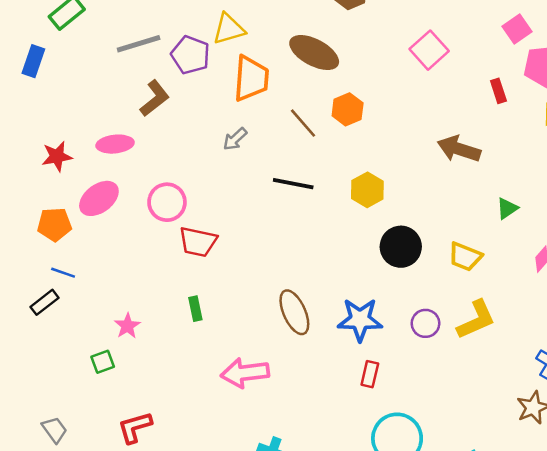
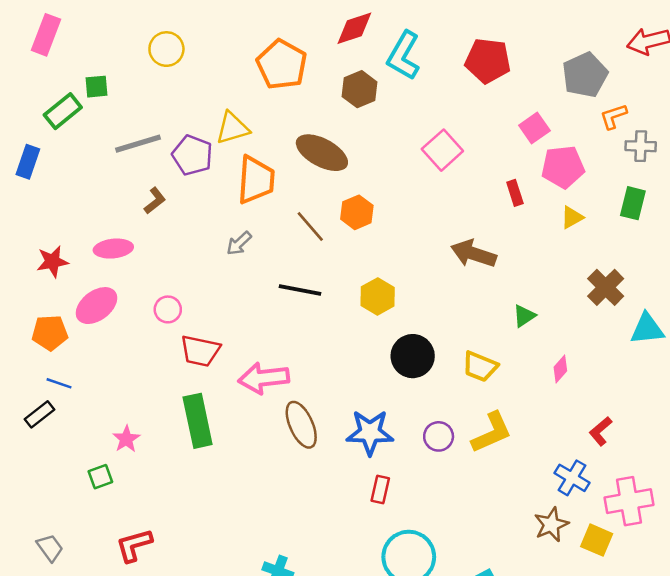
brown L-shape: (155, 98) -> (155, 201), size x0.7
pink circle: (167, 202) -> (168, 309), size x0.7
green rectangle: (195, 309) -> (198, 421), size x2.0
pink arrow: (245, 373) -> (264, 378), moved

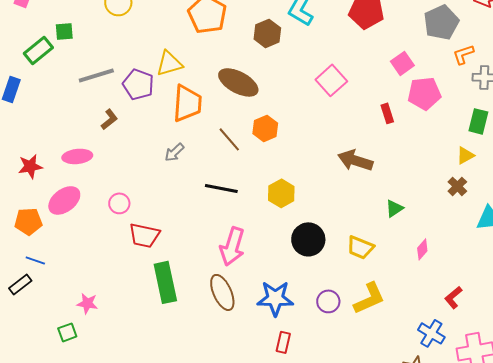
yellow triangle: (572, 217) -> (465, 155), moved
brown cross: (606, 287) -> (457, 186), size x0.7
pink arrow: (264, 378) -> (232, 246), moved, turned -66
green rectangle: (198, 421) -> (165, 282), moved
pink star: (126, 439) -> (87, 303), turned -30

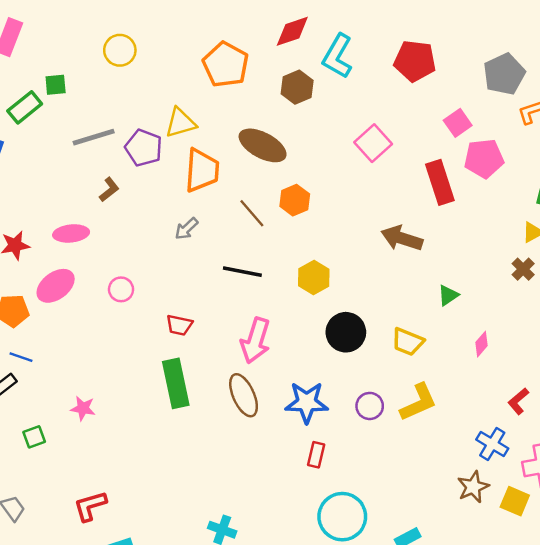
red rectangle: (387, 113) -> (440, 182), size x1.8
red trapezoid: (144, 235) -> (179, 325), moved, size x0.7
green square: (67, 332) -> (34, 437), moved

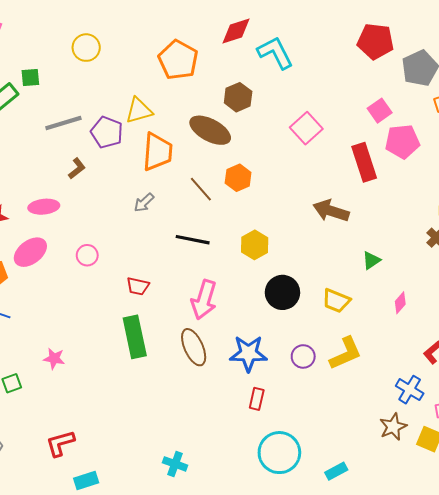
cyan L-shape: (338, 56) -> (275, 53), turned 123
red pentagon: (415, 61) -> (375, 41), moved
brown hexagon: (297, 87) -> (238, 97), moved

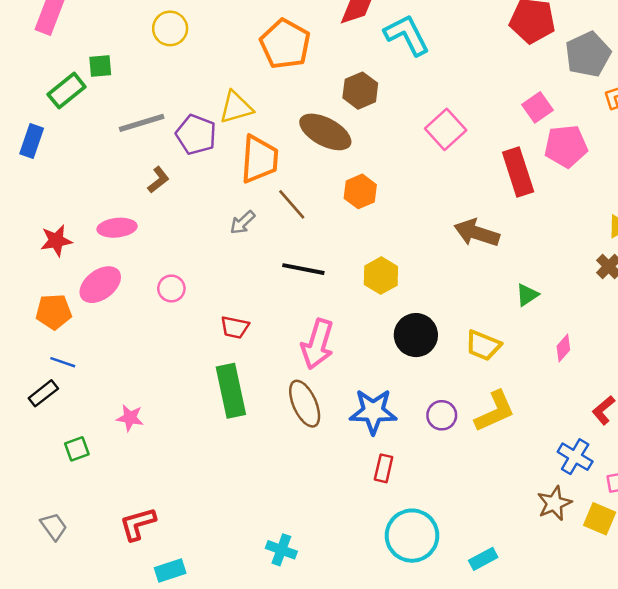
brown line: (201, 189) -> (292, 204), moved

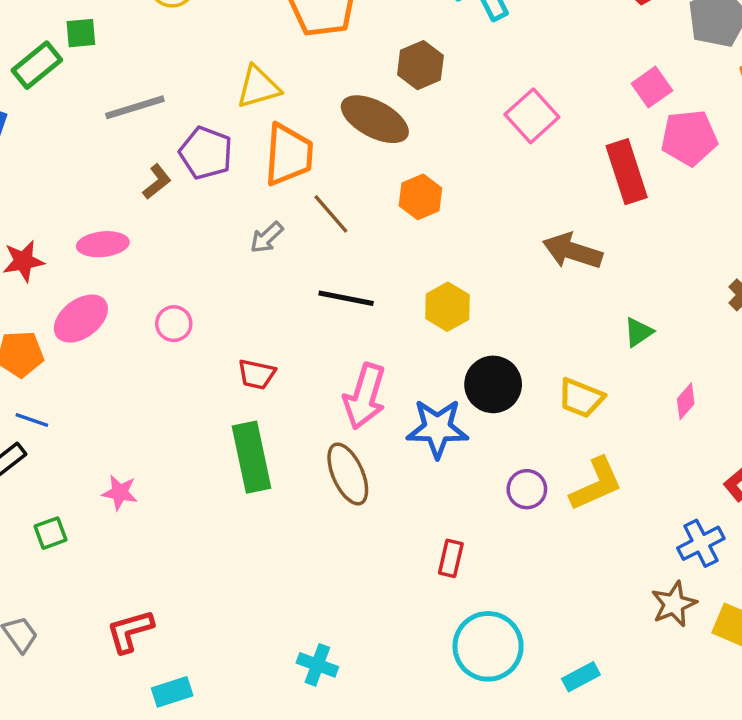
purple pentagon: (196, 135) -> (206, 153), moved
blue star: (373, 411) -> (437, 428), moved
blue cross: (575, 457) -> (701, 543), turned 32

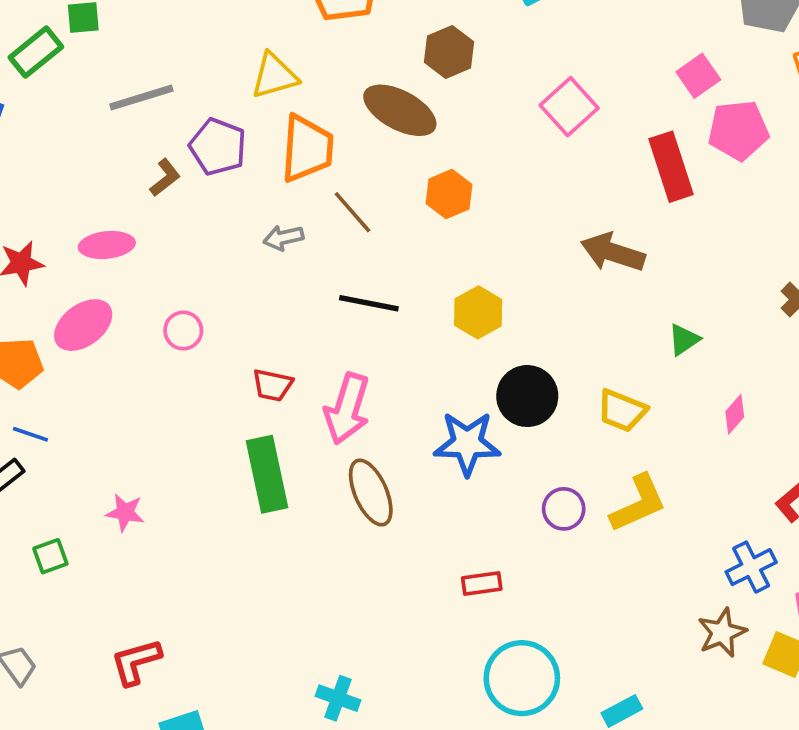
gray arrow: (267, 237) -> (283, 238), turned 30
pink arrow: (365, 396) -> (347, 409), moved
red rectangle: (451, 558) -> (482, 583), turned 69

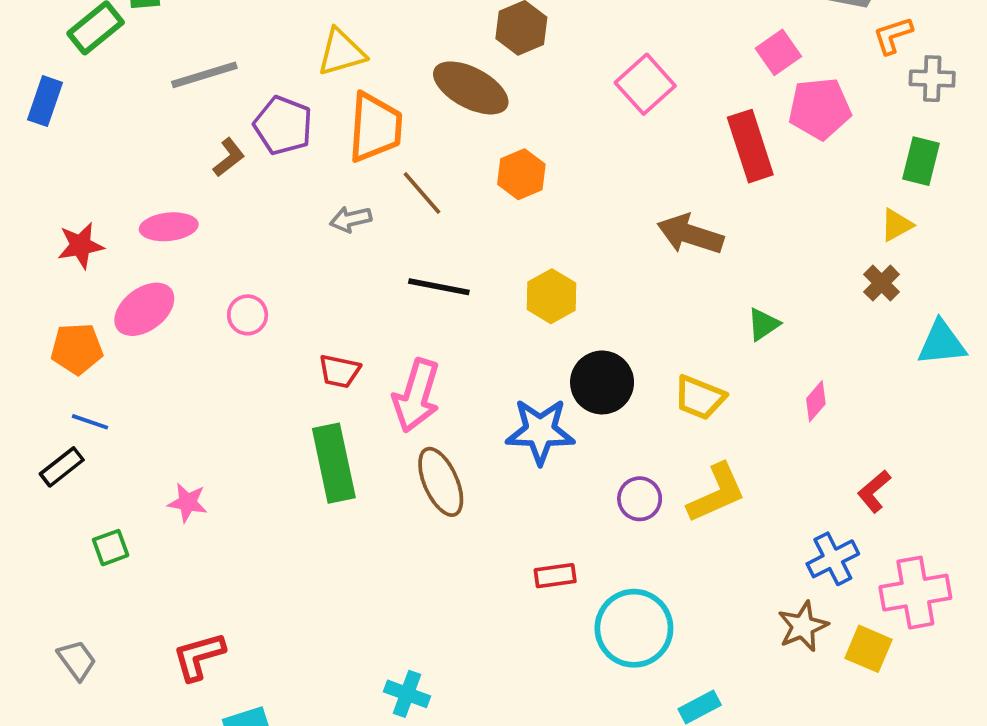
cyan circle: (522, 678) -> (634, 628), moved

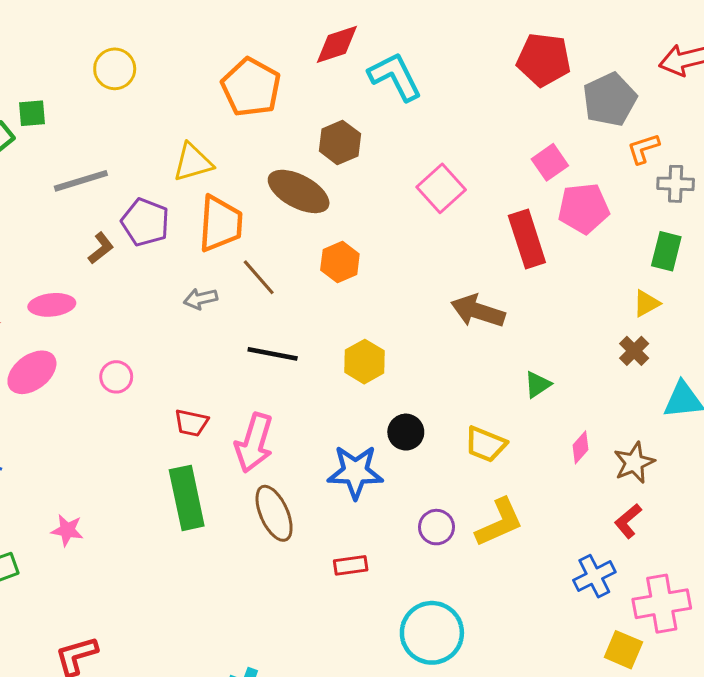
black circle: (602, 382) -> (406, 432), size x0.7
red rectangle: (555, 576) -> (351, 565), moved
brown star: (803, 626) -> (634, 463), moved

